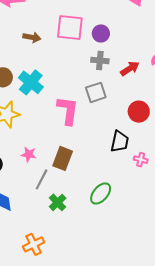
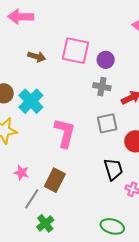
gray square: (96, 92) -> (107, 123), moved
black trapezoid: (120, 142) -> (113, 169), turned -35
green ellipse: (101, 193) -> (112, 226), moved, turned 60

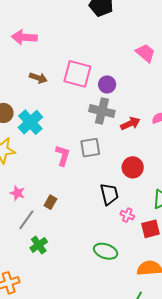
gray cross: (102, 87) -> (102, 111), size x1.4
gray square: (107, 123) -> (90, 148), moved
pink L-shape: (65, 133) -> (63, 156), size x0.7
brown rectangle: (55, 180) -> (50, 202), size x0.6

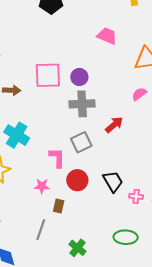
red arrow: (130, 124) -> (114, 125), moved
red circle: (133, 167) -> (77, 180), moved
pink star: (17, 193) -> (42, 186), moved
green cross: (39, 245) -> (78, 248), moved

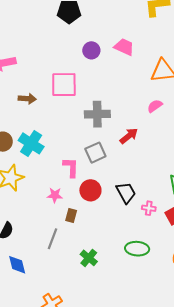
purple circle: (79, 77) -> (91, 50), moved

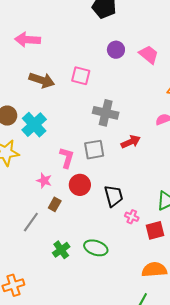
pink square: (64, 85) -> (81, 76), size x0.7
brown arrow: (27, 99) -> (42, 80), size x1.4
green ellipse: (137, 249) -> (96, 248), moved

